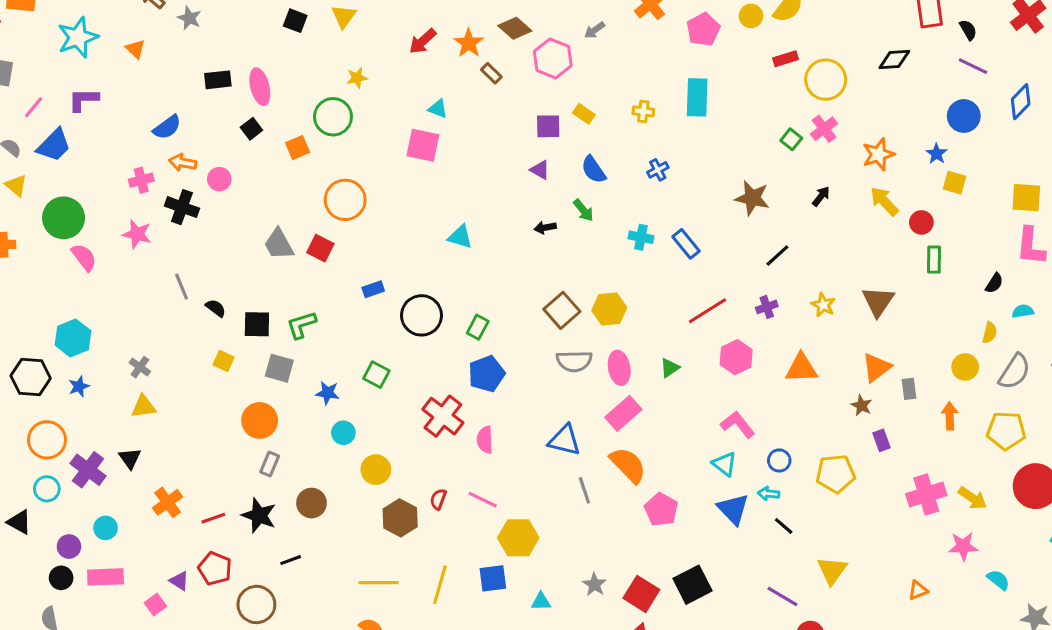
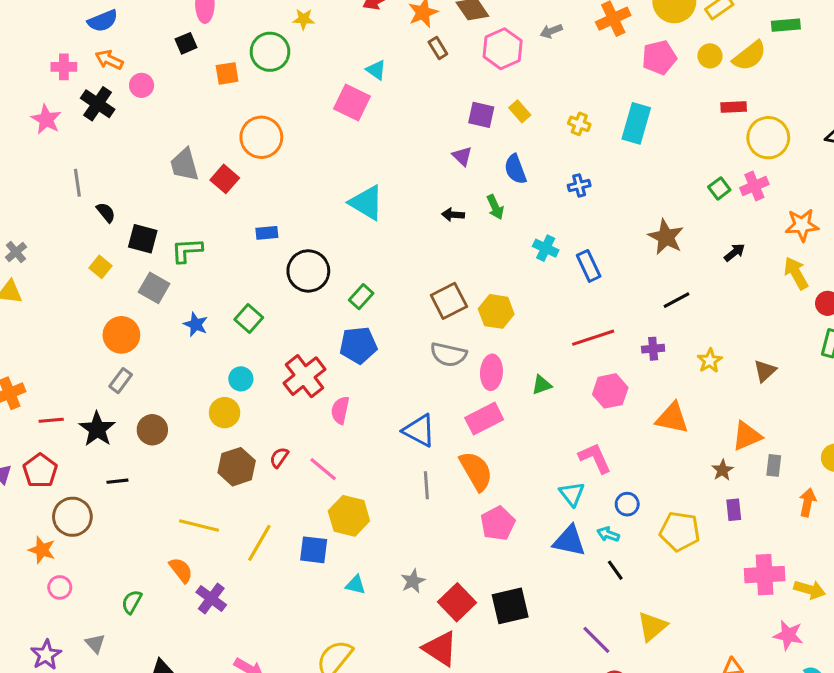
cyan triangle: (460, 237) -> (366, 203), size x1.4
brown triangle: (878, 301) -> (765, 371), size x0.7
cyan circle: (343, 433) -> (241, 379), moved
yellow arrow: (972, 498) -> (810, 590), turned -32
blue triangle: (733, 509) -> (569, 541), turned -48

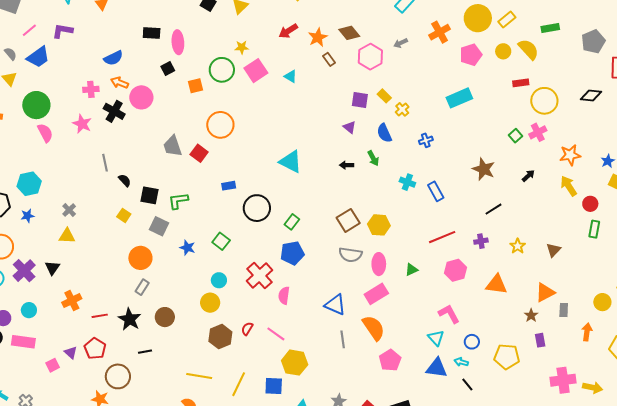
yellow semicircle: (750, 56) -> (528, 49), turned -90
pink circle: (142, 85) -> (141, 97), size x1.5
pink square: (352, 103) -> (256, 71), moved, turned 35
cyan rectangle: (636, 123) -> (459, 98), turned 55
yellow cross: (579, 124) -> (402, 109), moved, turned 32

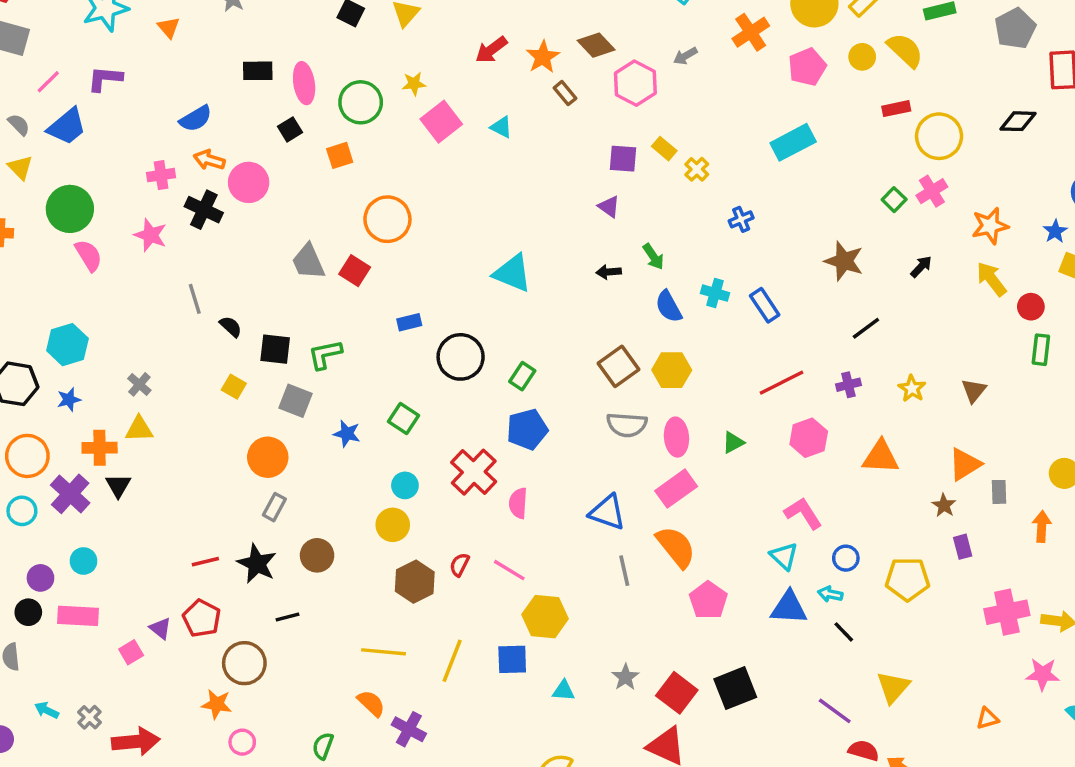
green circle: (222, 70) -> (361, 102), moved
blue semicircle: (384, 133) -> (669, 307), moved
orange cross: (72, 301) -> (100, 448), moved, turned 30

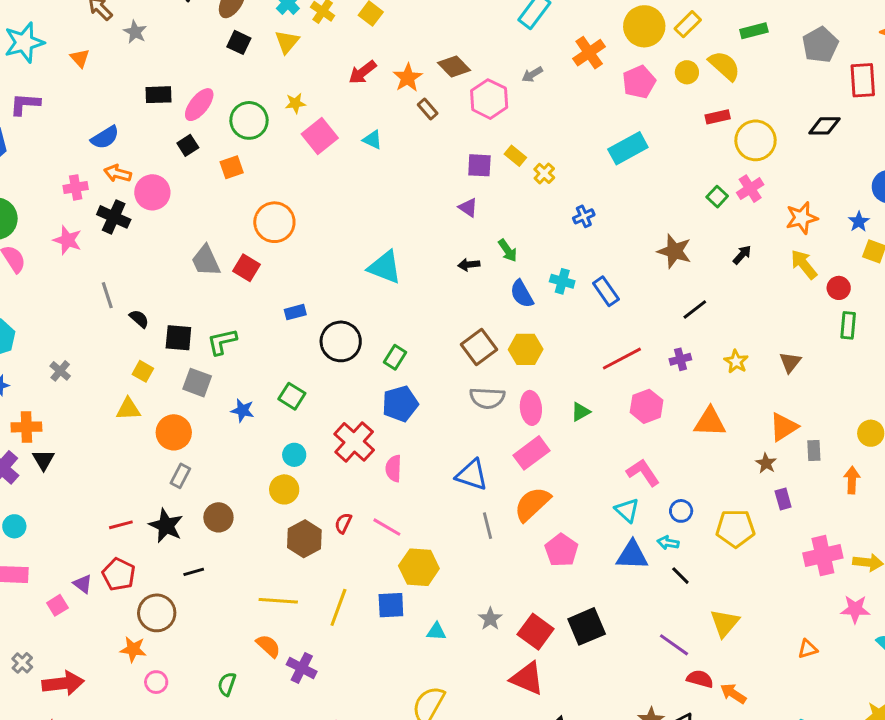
pink ellipse: (304, 83) -> (199, 105), turned 48
yellow triangle: (139, 429) -> (128, 409), moved
orange semicircle: (676, 547) -> (532, 504), turned -93

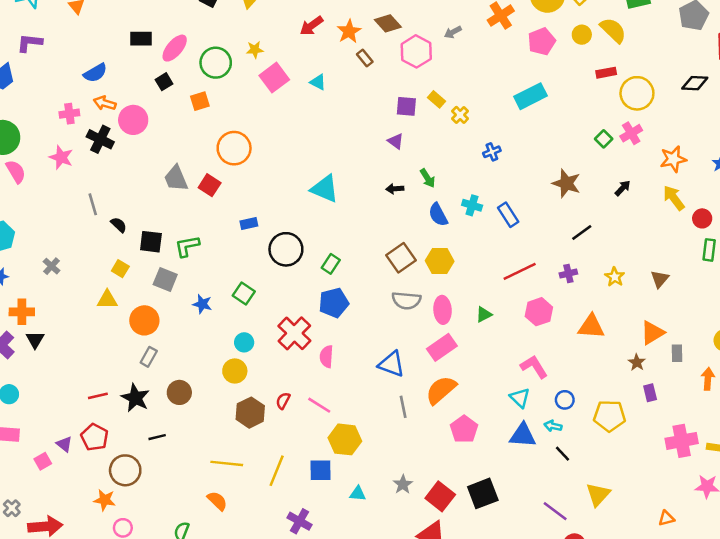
purple cross: (302, 668) -> (300, 521), moved

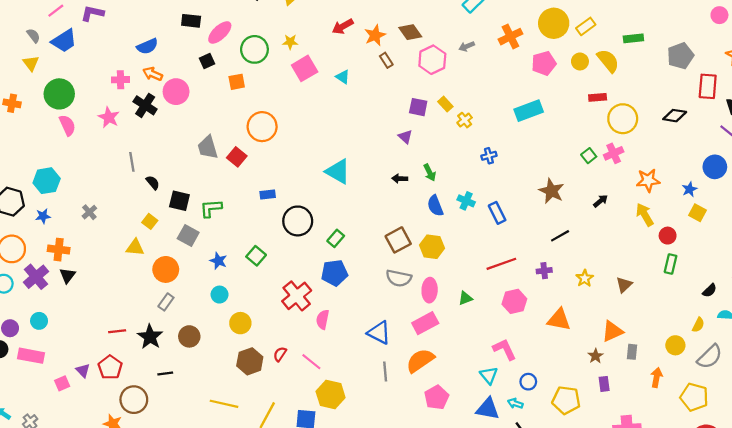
cyan circle: (244, 342) -> (220, 295), moved

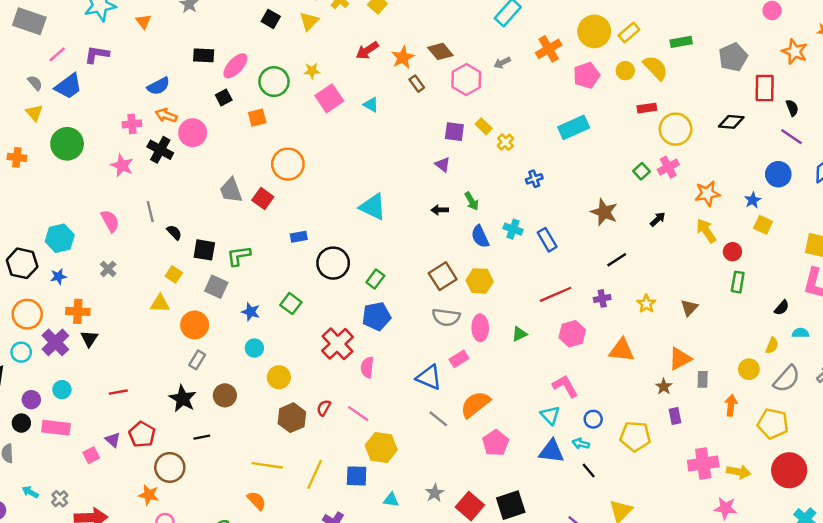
pink semicircle: (67, 125) -> (110, 221), moved
pink rectangle: (425, 323) -> (459, 359), moved, size x0.7
red line: (117, 331) -> (118, 392), moved
gray line: (385, 372) -> (438, 419), turned -42

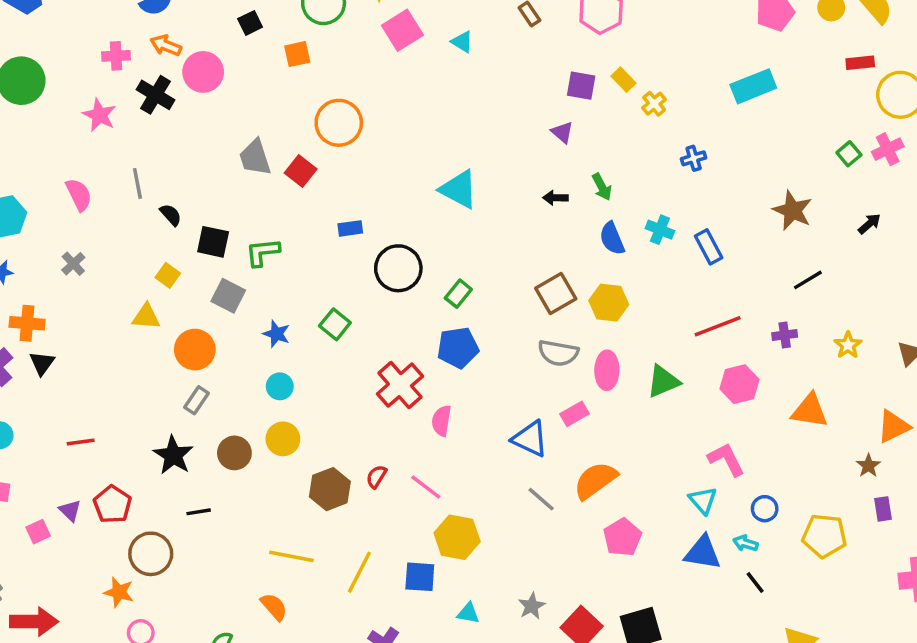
green triangle: (519, 334) -> (663, 381), size x1.5
yellow circle: (279, 377) -> (283, 439), moved

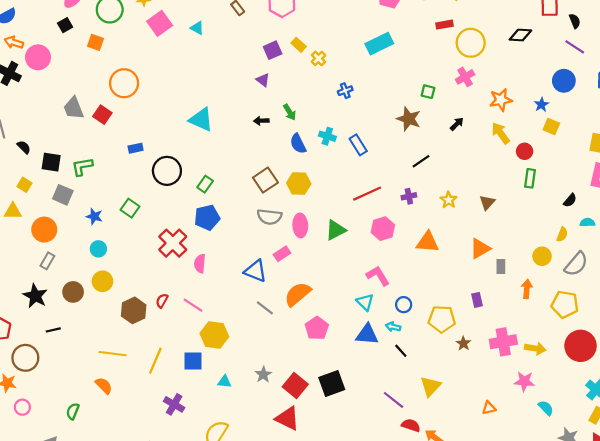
orange square: (297, 54) -> (96, 42), turned 35
purple square: (581, 86) -> (273, 50), turned -30
green square: (849, 154) -> (428, 92), moved, turned -32
brown star: (868, 466) -> (463, 344), moved

